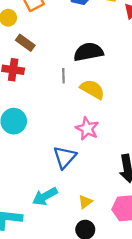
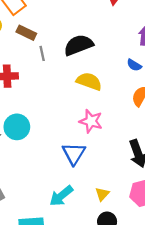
brown rectangle: (25, 43) -> (26, 33), moved
gray line: (63, 76) -> (42, 53), moved

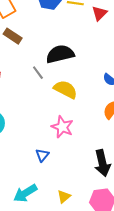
gray line: (42, 53) -> (38, 73), moved, turned -32
blue triangle: (74, 154) -> (42, 155), size x0.6

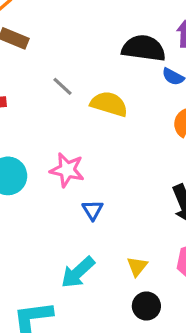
black semicircle: (60, 54) -> (144, 48), moved, turned 32
pink star: (62, 127) -> (67, 170), moved

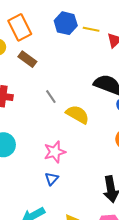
pink star: (67, 170) -> (55, 152), moved, turned 30

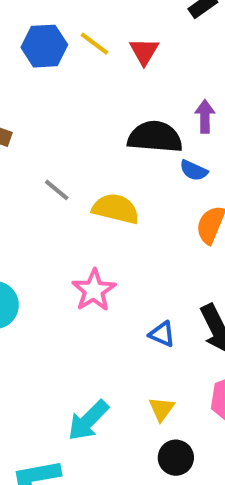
yellow line: (91, 29) -> (95, 44), turned 42
blue triangle: (52, 179) -> (162, 334), moved, turned -32

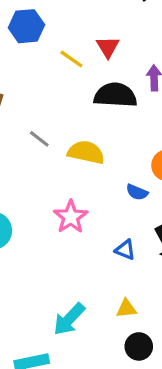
yellow line: (95, 44) -> (71, 59), moved
red triangle: (144, 51) -> (108, 47), moved
blue semicircle: (194, 170) -> (137, 192), moved
yellow triangle: (162, 409) -> (126, 309), turned 50

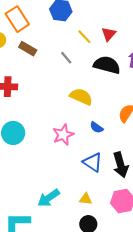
gray line: (39, 139) -> (66, 58), moved
blue semicircle: (137, 192) -> (97, 127), moved
blue triangle: (125, 250) -> (93, 162), size x1.5

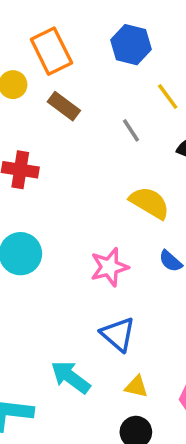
blue triangle: (93, 162) -> (118, 334), moved
cyan arrow: (49, 198) -> (70, 377), turned 65

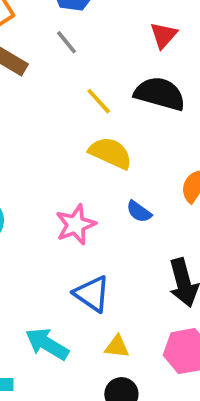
yellow line: (168, 96) -> (99, 101), moved
gray line: (131, 130) -> (67, 42), moved

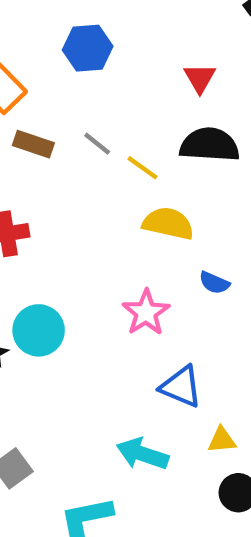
gray line: (67, 42) -> (97, 144), moved

